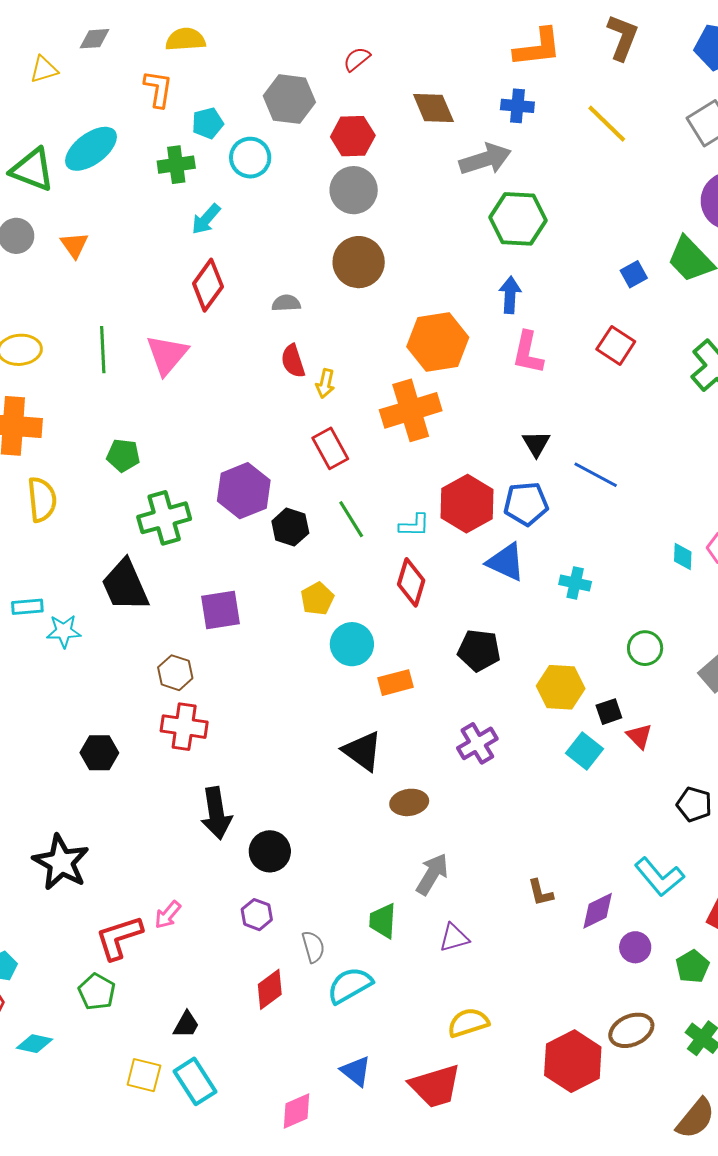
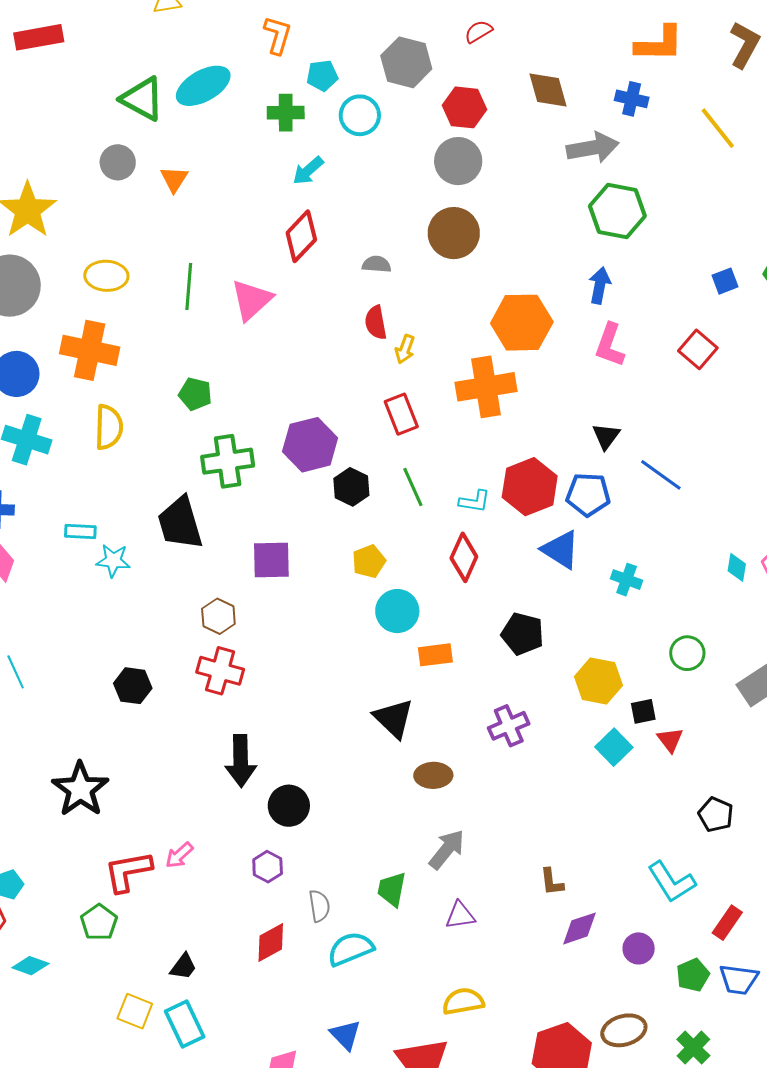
purple diamond: (598, 911) -> (579, 928), moved

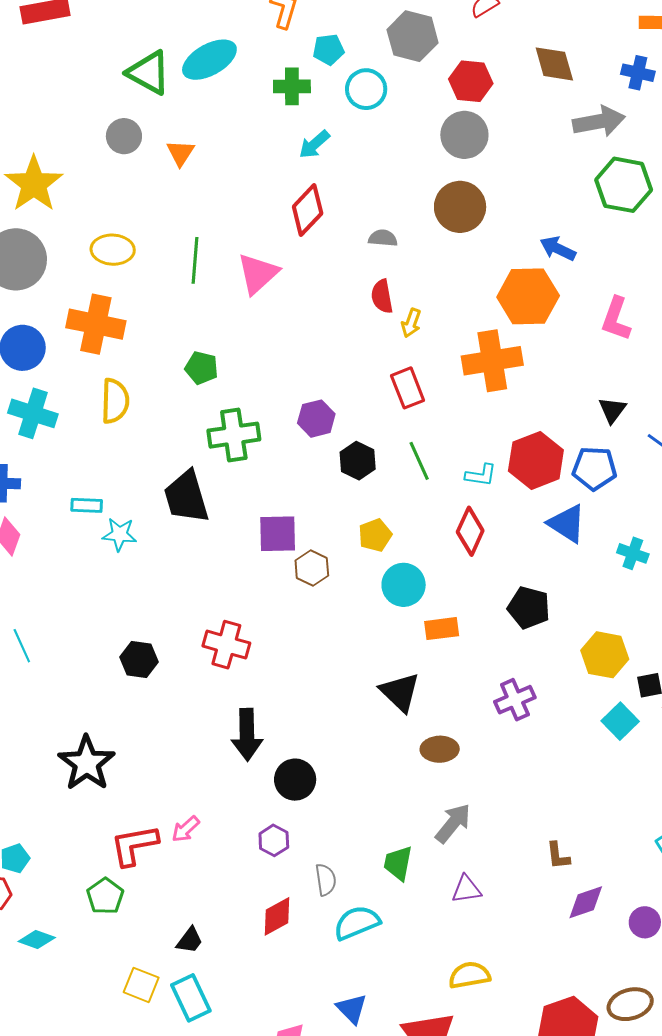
blue arrow: (600, 285) -> (558, 249), moved, turned -75
purple hexagon: (310, 445) -> (316, 419), size x0.7
brown hexagon: (218, 616) -> (312, 568), moved

